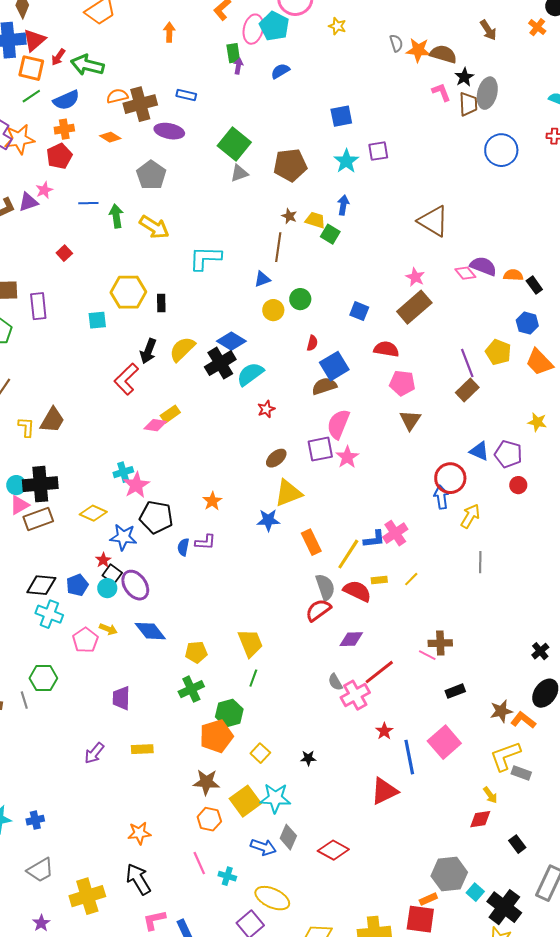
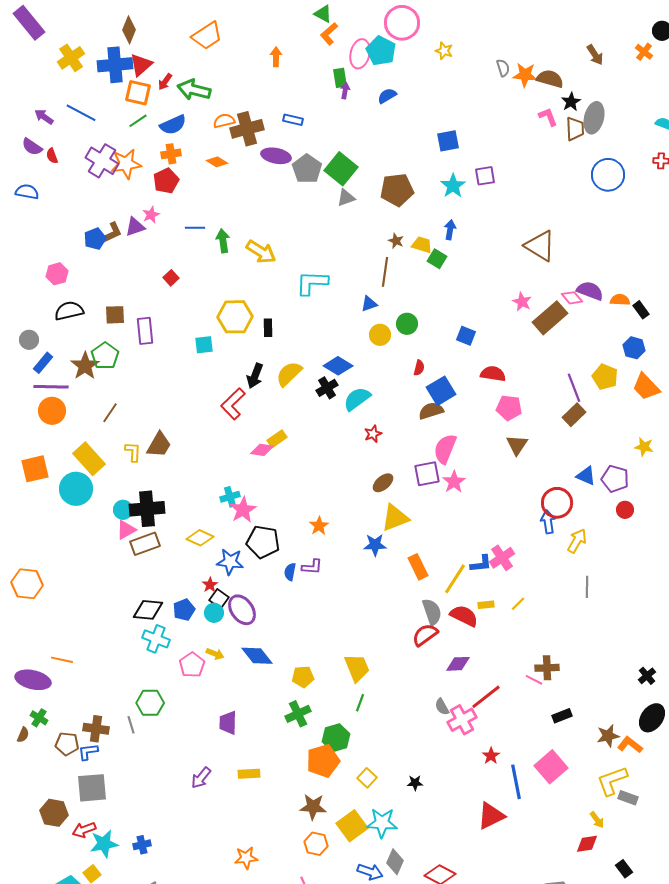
gray pentagon: (151, 175) -> (307, 169), moved
brown rectangle: (414, 307) -> (550, 318), moved
black cross: (220, 363) -> (327, 388), size x0.7

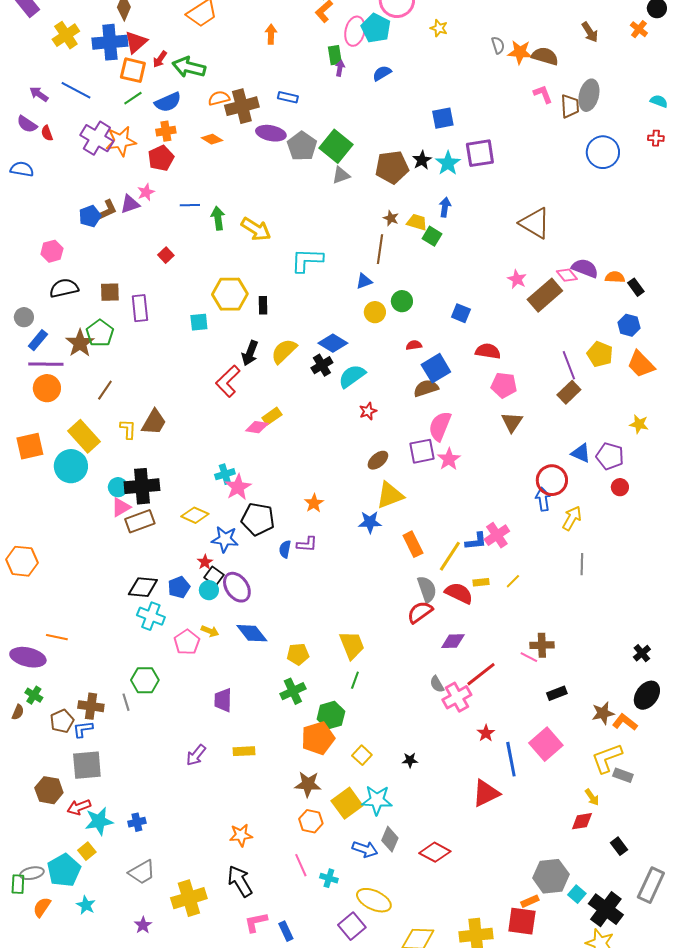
black star: (571, 102) -> (422, 160), moved
purple square: (485, 176) -> (480, 153), size x1.4
red semicircle: (419, 368) -> (414, 345), turned -112
brown pentagon: (67, 744) -> (62, 721), turned -30

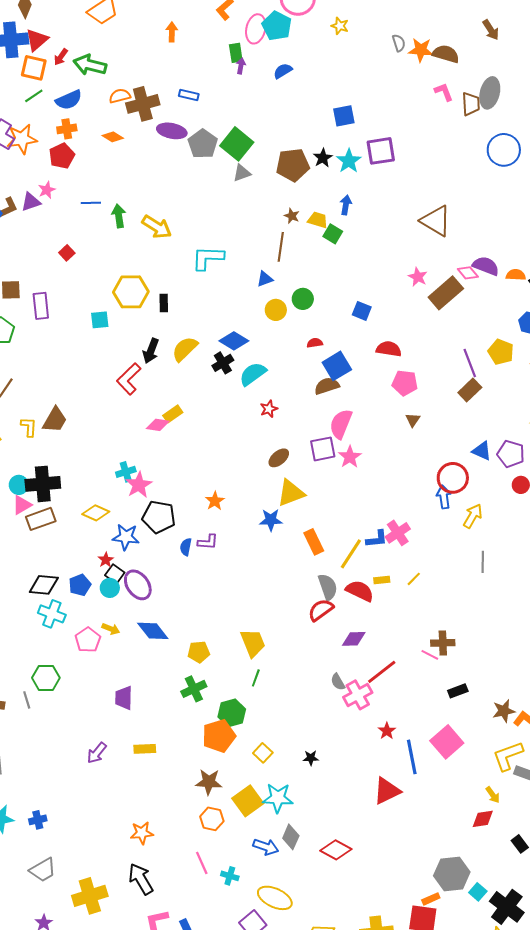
brown triangle: (512, 422) -> (413, 420), size x0.7

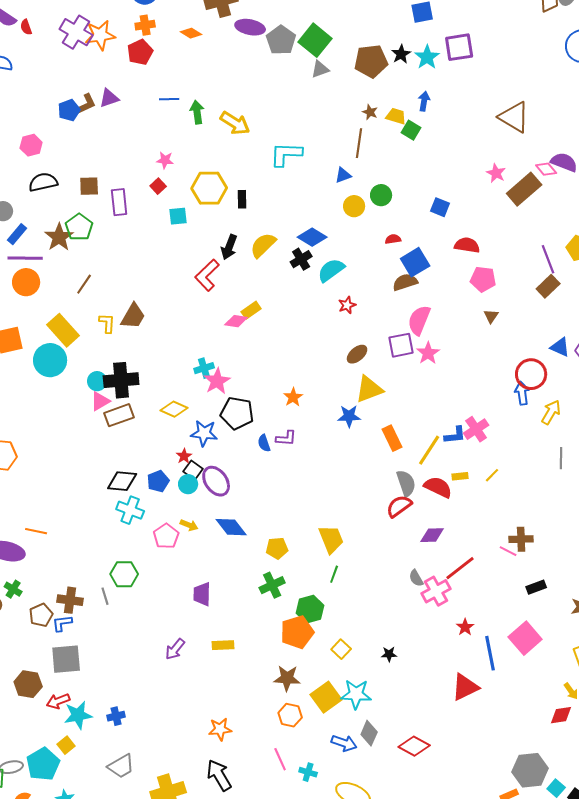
pink star: (47, 190) -> (165, 160), moved, turned 30
red square: (67, 253) -> (158, 186), moved
blue semicircle: (186, 547) -> (264, 443), turned -30

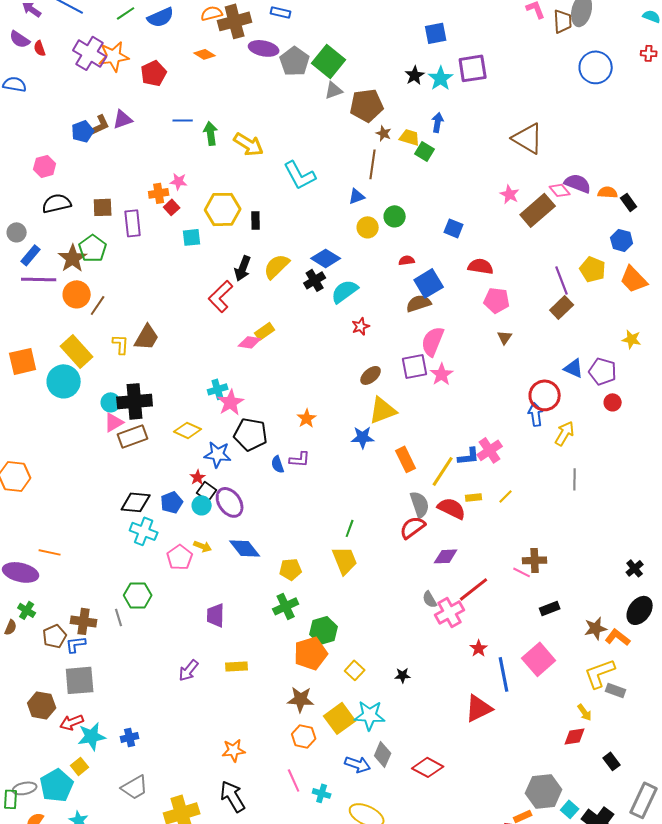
orange cross: (145, 25) -> (159, 193), moved
brown pentagon: (371, 61) -> (367, 105), moved
cyan L-shape: (286, 154) -> (300, 175), turned -120
orange circle: (26, 282) -> (77, 294), moved
green line: (334, 574) -> (350, 528), moved

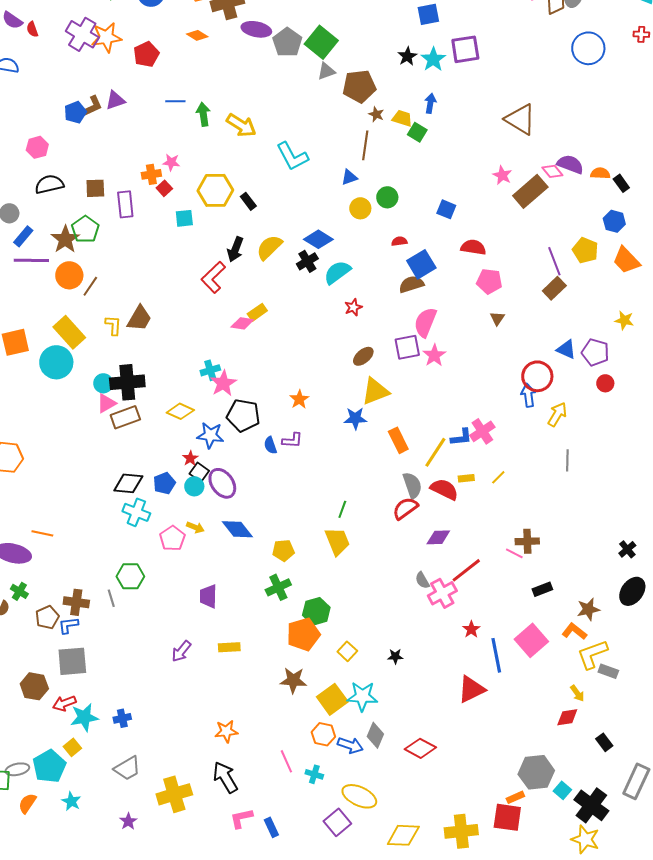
black rectangle: (256, 220) -> (248, 201), turned -36
orange L-shape: (618, 637) -> (574, 631), moved
orange hexagon: (304, 736) -> (323, 734), moved

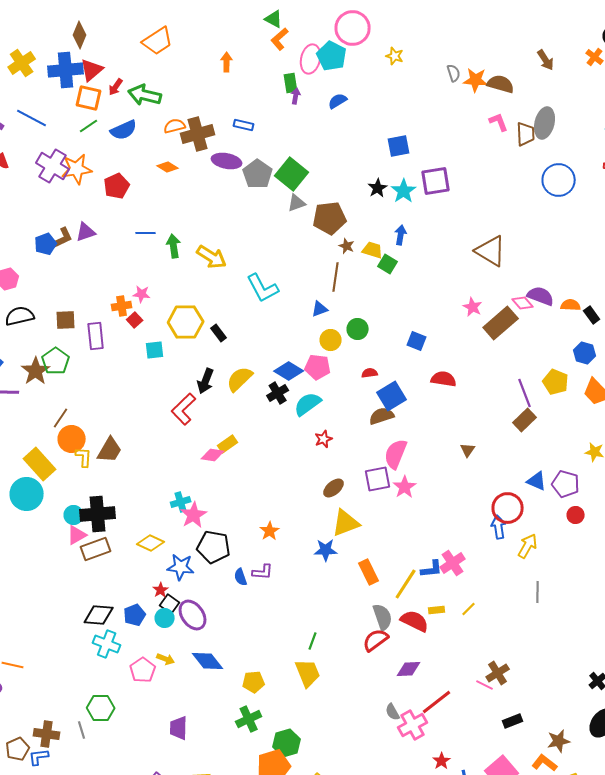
orange circle: (69, 275) -> (72, 439), moved
pink pentagon: (489, 281) -> (318, 367), moved
brown cross: (527, 541) -> (498, 673), turned -30

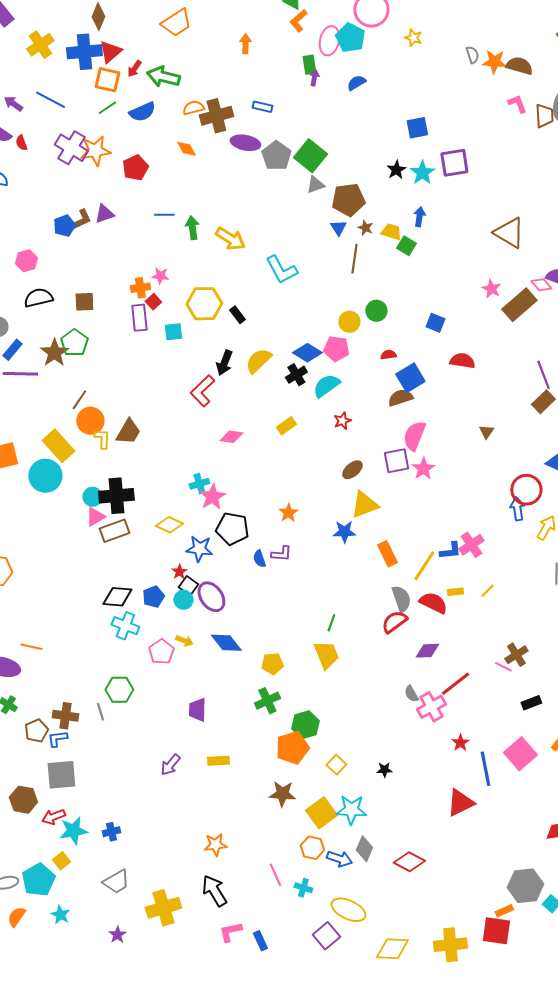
orange diamond: (168, 167) -> (186, 149), turned 30
blue triangle: (320, 309) -> (338, 228), moved, turned -42
purple rectangle: (96, 336) -> (139, 318), moved
yellow rectangle: (228, 444) -> (286, 426), moved

